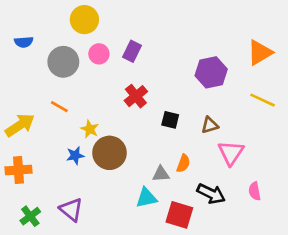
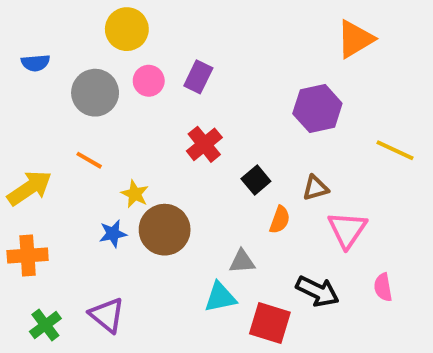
orange triangle: (260, 53) -> (355, 39), moved
black square: (170, 120) -> (256, 180), turned 36
orange semicircle: (183, 163) -> (280, 220), moved

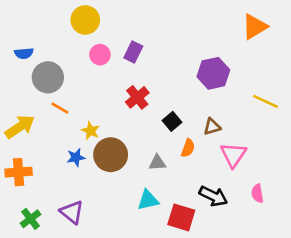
orange triangle: (355, 39) -> (255, 27), moved
blue semicircle: (35, 63) -> (24, 53), moved
gray circle: (95, 93) -> (48, 77), moved
gray triangle: (242, 261) -> (157, 163), moved

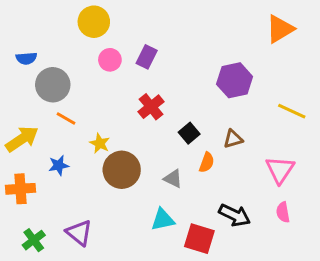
pink triangle: (233, 155) -> (280, 170), moved
blue star: (76, 157) -> (59, 165), moved
gray triangle: (157, 163) -> (173, 179), turned 30

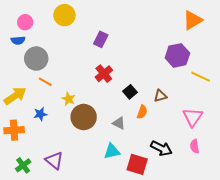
pink circle: (110, 60) -> (25, 22), moved
purple hexagon: (235, 80) -> (177, 55), moved

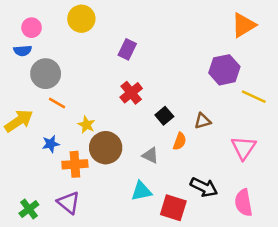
orange cross: (14, 130) -> (75, 164), moved
pink semicircle: (195, 146) -> (244, 203), moved, size x1.5

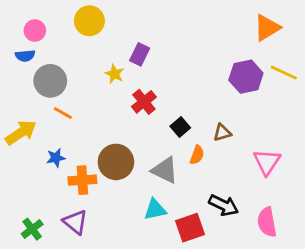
yellow line: (254, 97) -> (284, 72), moved
yellow star: (86, 125) -> (115, 74), moved
gray triangle: (150, 155) -> (165, 170), size x1.5
red square: (173, 208) -> (190, 228), turned -36

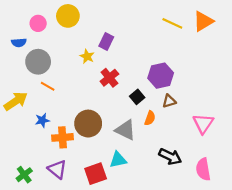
pink circle: (35, 31) -> (38, 23), moved
yellow line: (284, 72) -> (172, 23), moved
purple hexagon: (246, 77) -> (161, 76), moved
red square: (190, 228) -> (96, 174), moved

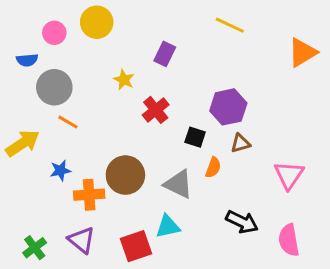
orange triangle: (203, 21) -> (302, 52), moved
yellow line: (172, 23) -> (230, 25), moved
purple rectangle: (106, 41) -> (165, 54), moved
black square: (137, 97) -> (195, 137), turned -32

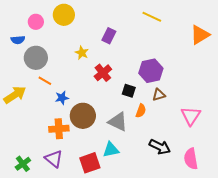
blue star: (60, 170) -> (62, 98), moved

